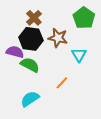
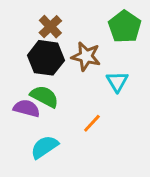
purple semicircle: (15, 52) -> (27, 108), moved

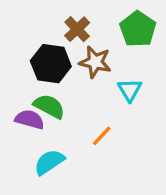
brown cross: (50, 27) -> (77, 29), moved

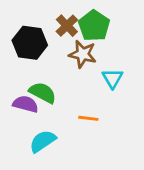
green pentagon: (138, 29) -> (94, 26), moved
black hexagon: (51, 64) -> (30, 43), moved
orange line: (102, 136) -> (88, 118), turned 54

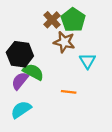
black hexagon: (30, 43) -> (20, 54), moved
purple semicircle: (26, 104) -> (20, 81), turned -66
cyan semicircle: (43, 141) -> (21, 110), moved

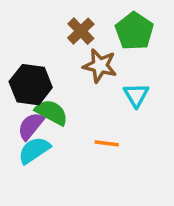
green pentagon: (73, 20) -> (134, 31), moved
cyan semicircle: (21, 110) -> (34, 150), moved

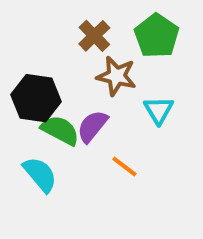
purple semicircle: (31, 126) -> (92, 126), moved
orange line: (107, 143) -> (124, 166), turned 30
cyan semicircle: (34, 150) -> (40, 174), turned 84

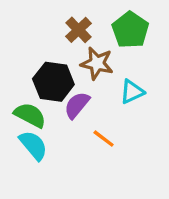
black hexagon: (36, 98) -> (53, 82), moved
cyan triangle: (159, 110) -> (132, 92), turned 36
green semicircle: (60, 130) -> (30, 115), moved

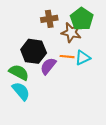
brown cross: (79, 30) -> (49, 19), turned 35
brown star: (97, 63) -> (71, 32), moved
orange line: (104, 139) -> (67, 57), moved, turned -32

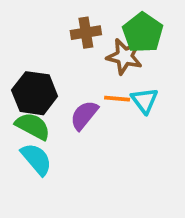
black hexagon: (34, 51) -> (35, 93), moved
cyan triangle: (83, 58) -> (145, 100), turned -42

